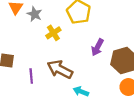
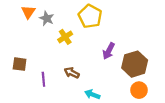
brown arrow: (60, 69) -> (72, 73), size x0.6

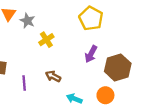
yellow pentagon: (90, 16) -> (91, 18), moved
orange circle: (139, 90) -> (105, 95), moved

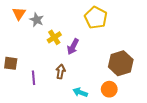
purple arrow: (91, 54) -> (73, 47), moved
brown arrow: (53, 76) -> (60, 72), turned 72

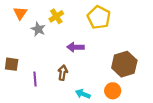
gray star: (37, 20) -> (38, 29), moved
yellow cross: (54, 37) -> (56, 16), moved
purple arrow: (73, 47) -> (75, 47), turned 63

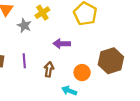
purple line: (35, 79) -> (24, 61), moved
orange circle: (113, 91) -> (82, 73), moved

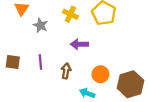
yellow cross: (42, 13) -> (70, 14), moved, turned -32
brown hexagon: (111, 61) -> (130, 84), moved

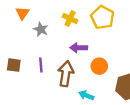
brown arrow: (66, 71) -> (66, 74), size x1.6
orange circle: (100, 74) -> (99, 66), moved

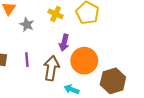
purple arrow: (79, 48) -> (64, 43), turned -77
orange circle: (99, 66) -> (84, 61), size x1.6

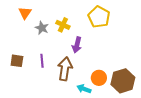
yellow cross: (56, 14) -> (63, 25), moved
orange circle: (84, 61) -> (99, 78), moved, size x0.6

